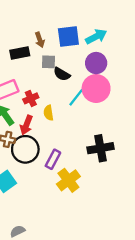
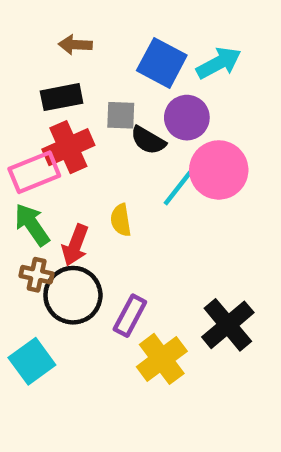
blue square: (68, 36) -> (162, 63), turned 35
brown arrow: (40, 40) -> (75, 45), moved, turned 112
purple circle: (96, 63) -> (187, 118), moved
red cross: (31, 98) -> (68, 147), moved, size x1.5
black cross: (101, 148) -> (228, 325), moved, turned -30

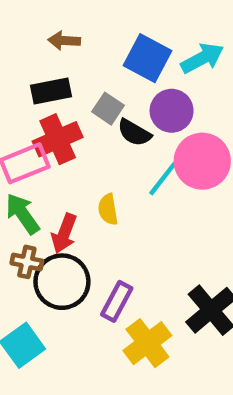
gray square: (121, 115) -> (108, 109), turned 32

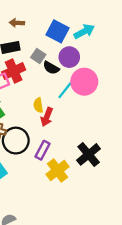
red arrow: (64, 233) -> (47, 117), moved

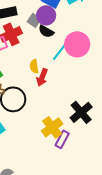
purple circle: (69, 57) -> (46, 15), moved
purple rectangle: (43, 150) -> (62, 139), moved

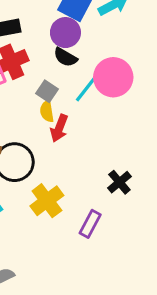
gray square: (34, 20) -> (47, 91), moved
black cross: (81, 112) -> (119, 182), size x0.7
yellow cross: (52, 127) -> (47, 201), moved

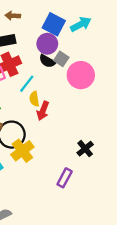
cyan line: (85, 90) -> (27, 84), moved
gray square: (47, 91) -> (61, 59), moved
yellow cross: (47, 201) -> (22, 151), moved

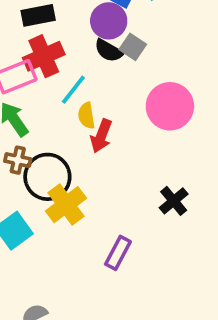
pink circle: (81, 75) -> (170, 106), moved
purple rectangle: (65, 178) -> (118, 253), moved

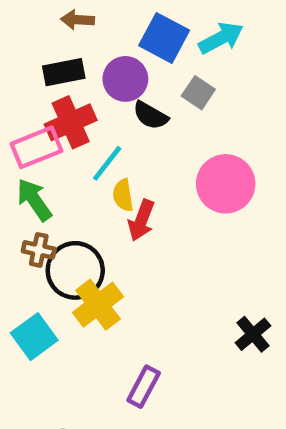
purple circle: (109, 21) -> (125, 79), moved
gray square: (133, 47) -> (198, 93), moved
black cross: (174, 201) -> (253, 334), moved
purple rectangle: (118, 253) -> (144, 387), moved

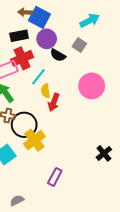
blue square: (164, 38) -> (39, 17), moved

